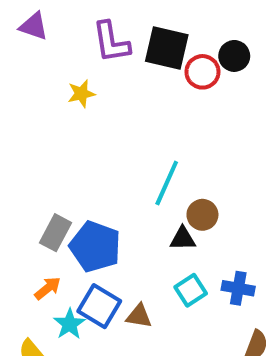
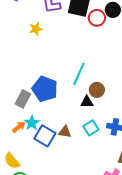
blue pentagon: (95, 247) -> (45, 89), moved
brown triangle: (139, 316) -> (65, 132), moved
cyan star: (69, 324) -> (32, 123), moved

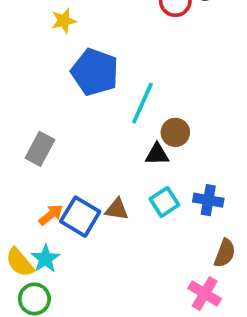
blue pentagon: (45, 89) -> (95, 72), moved
cyan star: (32, 123) -> (45, 259), moved
orange arrow: (19, 127) -> (51, 215), moved

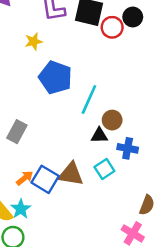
blue cross: (208, 200) -> (128, 148), moved
brown triangle: (117, 209) -> (71, 174), size x1.5

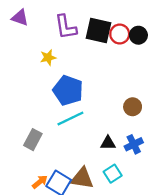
red circle: (112, 27) -> (120, 34), moved
cyan line: (89, 99) -> (70, 118), moved, turned 40
brown circle: (112, 120) -> (133, 107), moved
blue cross: (128, 148) -> (134, 144), moved, turned -36

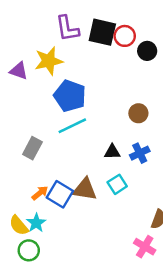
purple triangle: (20, 18) -> (19, 71), moved
black circle: (138, 35) -> (147, 51), moved
yellow star: (48, 57) -> (49, 61), size x1.6

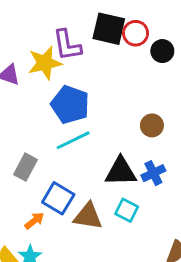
purple L-shape: (67, 28) -> (67, 45), moved
black triangle: (112, 152) -> (121, 172), size x1.6
cyan square: (117, 184) -> (127, 210), turned -30
blue square: (60, 194) -> (58, 198), moved

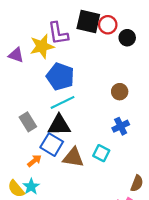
gray rectangle: (25, 167) -> (28, 122), turned -60
black triangle: (121, 172) -> (59, 125), moved

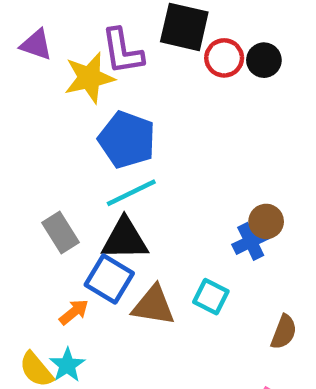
red circle: (108, 25) -> (224, 58), moved
purple triangle: (16, 55) -> (36, 45), moved
brown circle: (120, 92) -> (266, 221), moved
brown semicircle: (137, 183) -> (284, 332), moved

